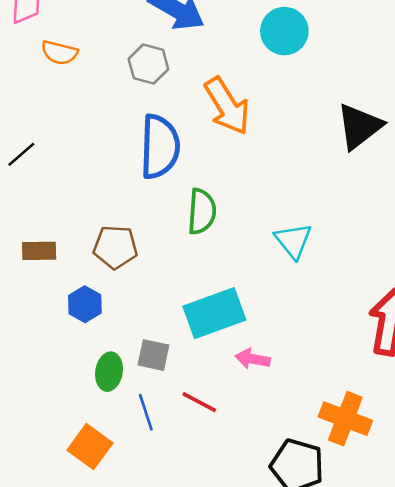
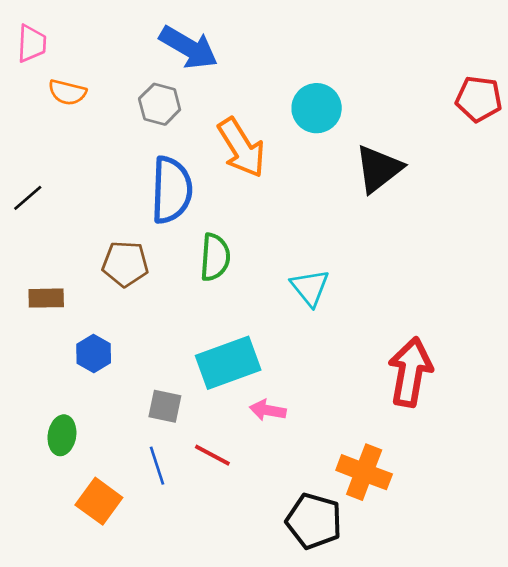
cyan circle: (284, 31) -> (317, 108), moved
brown pentagon: (115, 247) -> (125, 264), moved
green ellipse: (109, 372) -> (62, 435), moved

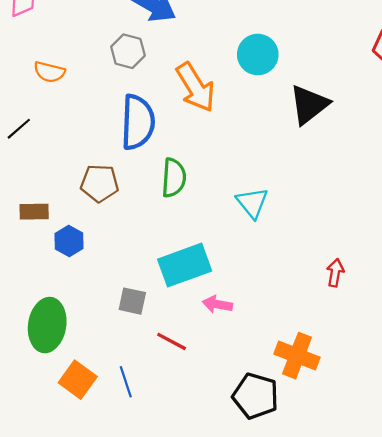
orange semicircle: (67, 92) -> (49, 72), moved
blue hexagon: (94, 353) -> (69, 241), moved
red arrow: (410, 372) -> (335, 273), size x0.5
green ellipse: (62, 435) -> (47, 325), size x1.6
blue line: (157, 466) -> (126, 382), moved

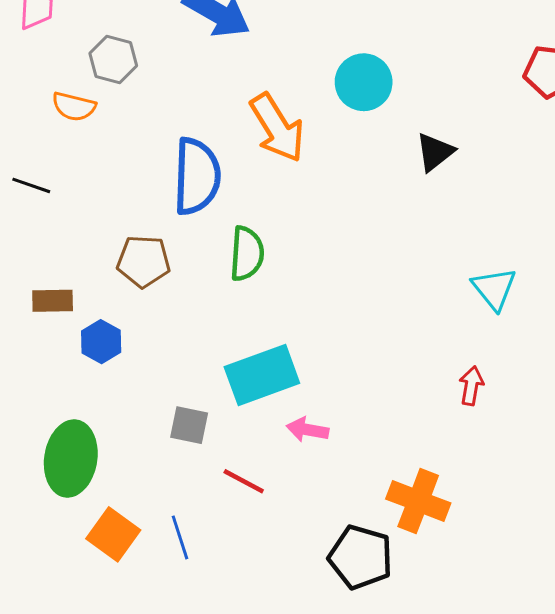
gray hexagon: (128, 51) -> (113, 59), moved
black triangle: (309, 105) -> (435, 152), size x0.7
black line: (19, 129) -> (31, 185), turned 60
cyan triangle: (252, 203) -> (494, 289), moved

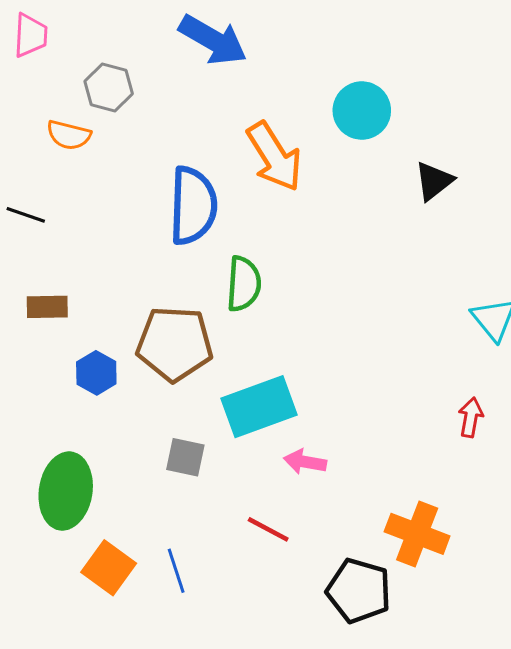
brown pentagon: (144, 261) -> (175, 344), moved, size x1.4
brown rectangle: (53, 301) -> (47, 307), moved
red line: (244, 481) -> (268, 529), moved

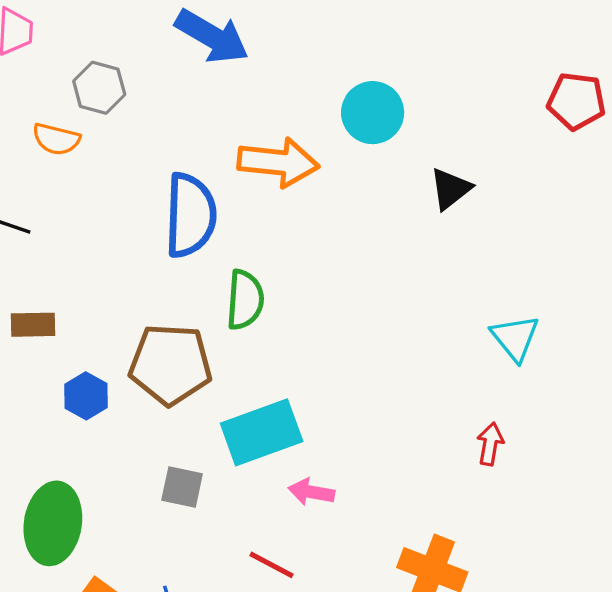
orange arrow: (274, 157) -> (278, 162), turned -52

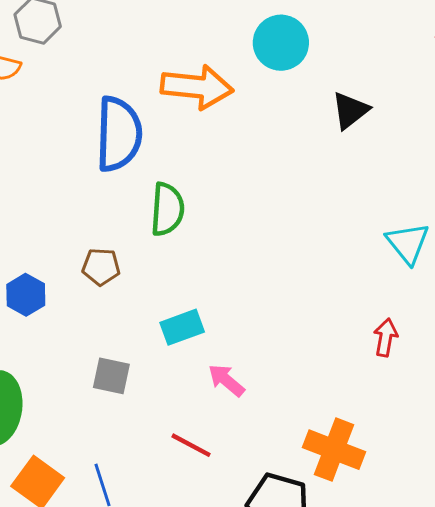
brown pentagon: (170, 364) -> (101, 267), size x0.5
cyan rectangle: (262, 432) -> (182, 327), size x0.6
pink arrow: (311, 492) -> (226, 380), turned 30

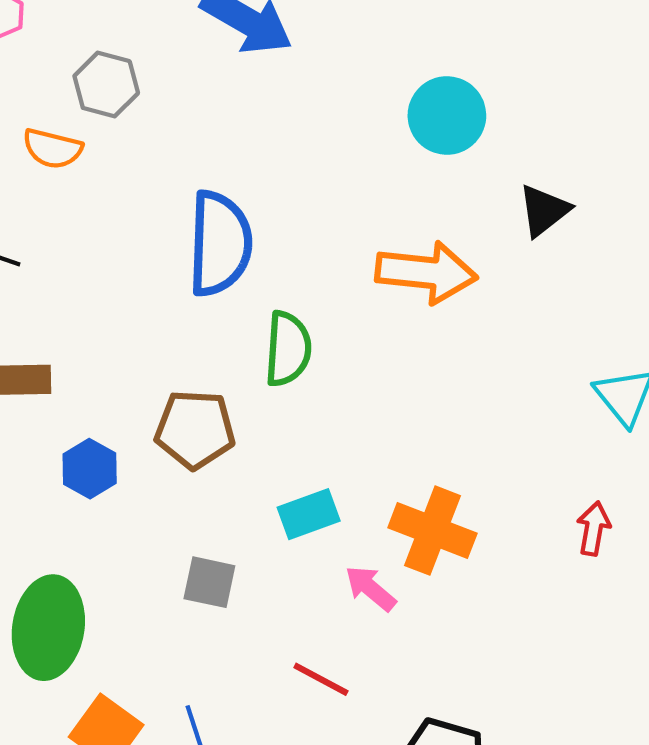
orange arrow: (197, 87) -> (426, 272), moved
brown pentagon: (101, 267) -> (195, 429), size x1.5
orange cross: (334, 450) -> (432, 531), moved

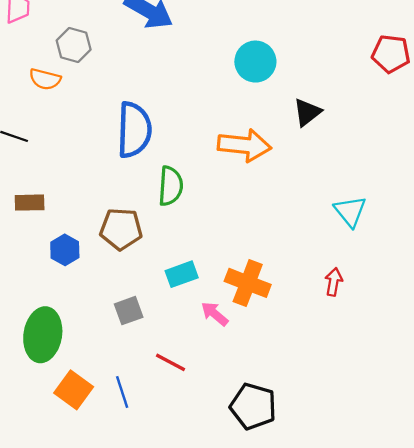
gray square: (209, 582) -> (129, 311), turned -32
red line: (321, 679) -> (171, 362), moved

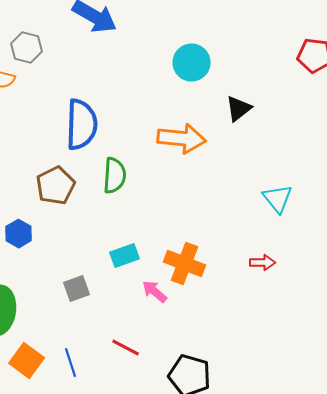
brown pentagon: (121, 229) -> (56, 186), moved, turned -30
red arrow: (334, 282) -> (263, 263), turned 80
red line: (171, 362) -> (126, 348), moved

